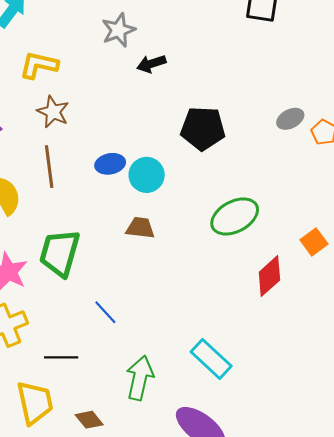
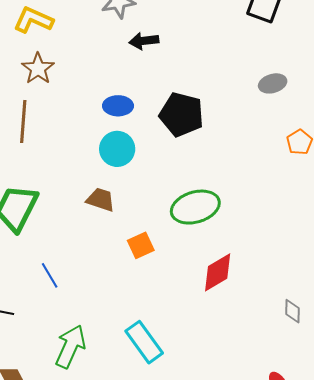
gray ellipse: (290, 119) -> (273, 83), moved
blue ellipse: (110, 164) -> (118, 106), moved
orange square: (314, 242) -> (141, 245), moved

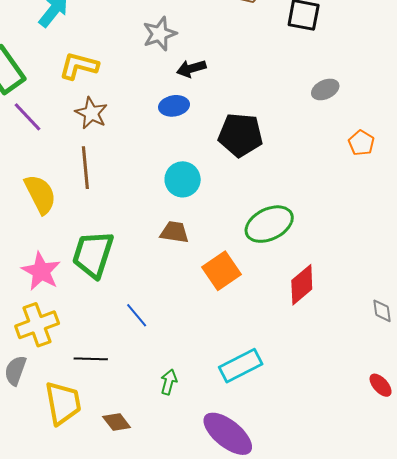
blue ellipse: (118, 106) -> (174, 106), moved
orange square: (141, 245) -> (222, 271), size x1.4
cyan rectangle: (144, 342) -> (241, 366), turned -72
green arrow: (70, 347) -> (169, 382), size x0.6

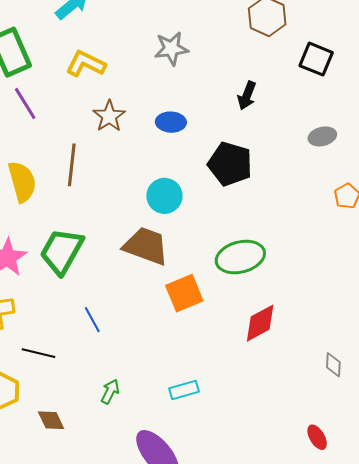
black arrow: (191, 68) -> (247, 96), moved, turned -64
brown star: (91, 113) -> (109, 116), moved
brown trapezoid: (174, 232) -> (146, 246), size x1.6
cyan rectangle: (241, 366) -> (184, 390), size x0.7

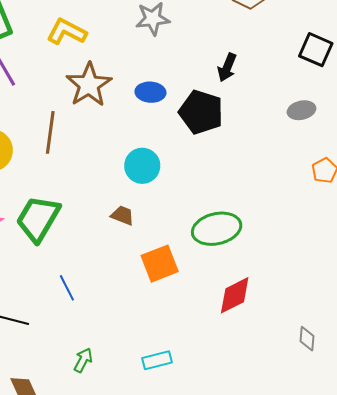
black square: (316, 59) -> (316, 50), moved
brown star: (109, 116) -> (89, 85), size x1.4
black pentagon: (230, 164) -> (201, 112), moved
brown trapezoid: (146, 246) -> (123, 215), size x0.5

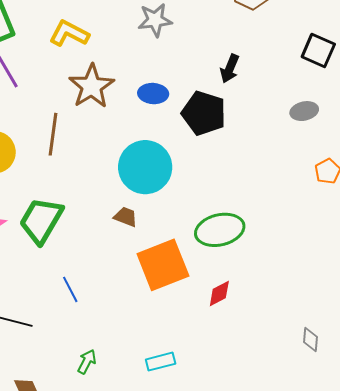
cyan circle: (142, 166) -> (145, 167), size x1.5
orange square: (160, 264) -> (163, 265), size x1.4
red diamond: (235, 295) -> (219, 294), moved, size x0.7

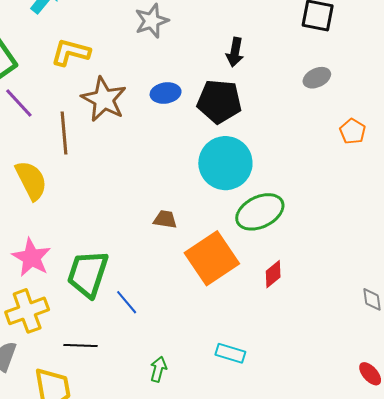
brown line: (53, 134) -> (64, 133), moved
cyan circle: (145, 167) -> (225, 163), moved
green trapezoid: (41, 220) -> (88, 274), moved
cyan rectangle: (161, 362) -> (230, 353), turned 44

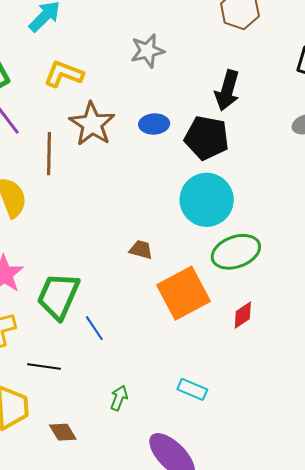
black arrow: (235, 52) -> (227, 90), size x1.4

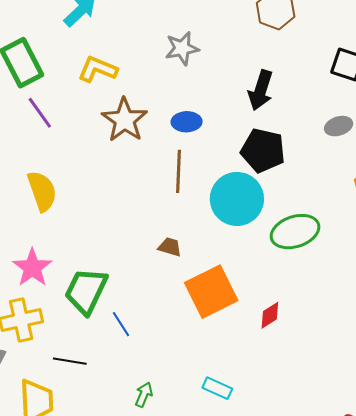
black pentagon: (207, 138) -> (263, 150), moved
brown line: (49, 154) -> (178, 171), moved
green ellipse: (236, 252) -> (295, 232), moved

